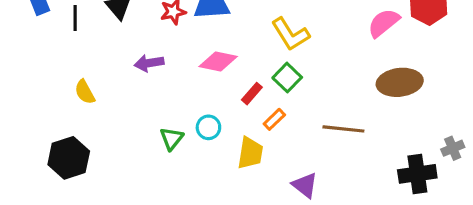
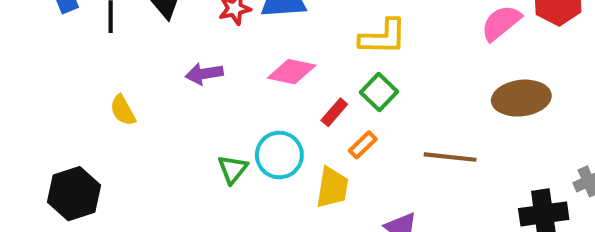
yellow L-shape: (290, 34) -> (383, 37), turned -57
cyan circle: (208, 127) -> (279, 155), size x1.5
black hexagon: (69, 158) -> (74, 194), moved

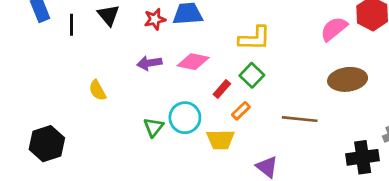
purple arrow: (204, 74) -> (149, 63), moved
yellow semicircle: (123, 110) -> (97, 90), moved
yellow trapezoid: (332, 188) -> (220, 140), turned 80

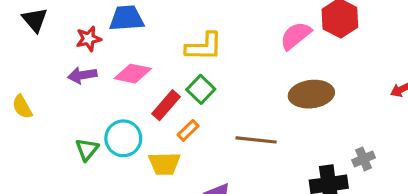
red star: (155, 19) -> (89, 39), moved
red rectangle: (222, 89) -> (166, 105), size x1.4

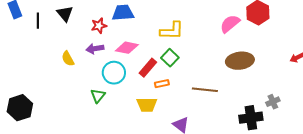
yellow semicircle: (22, 107) -> (68, 59), moved
orange rectangle: (188, 130) -> (162, 84), turned 32
cyan circle: (123, 138) -> (114, 73), moved

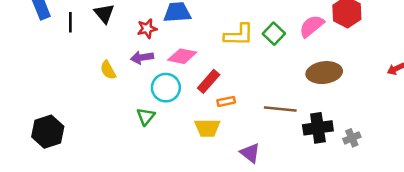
green square: (170, 58) -> (274, 34), moved
gray cross: (273, 102) -> (352, 138), moved
black cross: (251, 118) -> (318, 128), moved

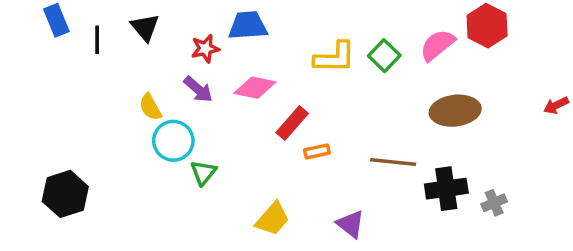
purple arrow: (142, 57) -> (198, 89), turned -130
cyan circle: (166, 88) -> (173, 141), moved
yellow trapezoid: (207, 128) -> (273, 219), moved, turned -48

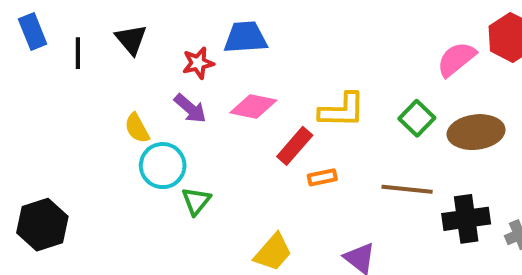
green square: (384, 56) -> (417, 118), moved
yellow L-shape: (335, 57) -> (342, 110), moved

